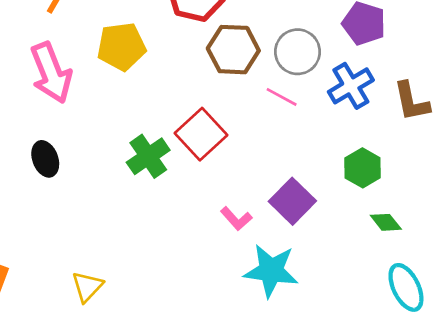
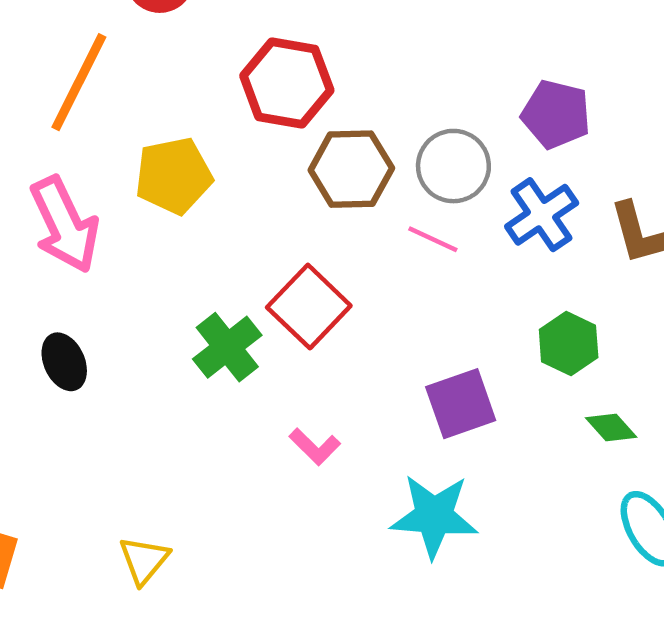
purple square: (292, 201) -> (461, 404), turned 30
pink L-shape: (236, 219) -> (315, 447), moved

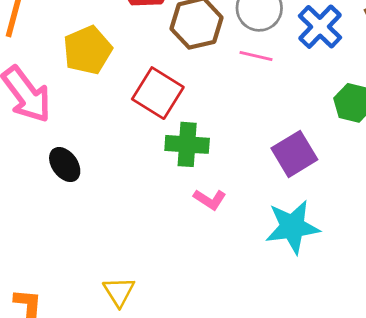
red square: (309, 307) -> (158, 93), moved
green cross: (227, 347) -> (187, 144), moved, turned -36
black ellipse: (64, 362) -> (65, 165), moved

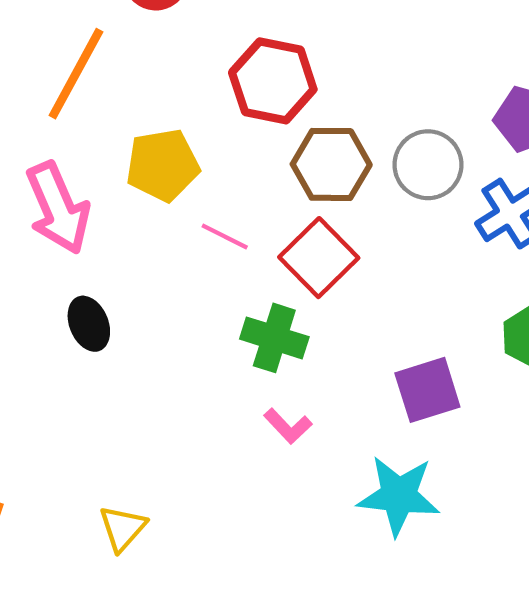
pink line: (256, 56) -> (225, 237), moved
red square: (158, 93) -> (319, 258), moved

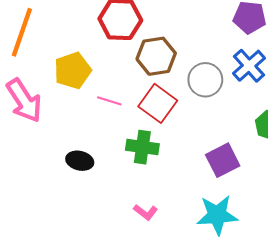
gray circle: (428, 165) -> (205, 80), moved
black ellipse: (89, 324) -> (80, 161), moved, turned -45
pink L-shape: (288, 426) -> (146, 212), moved

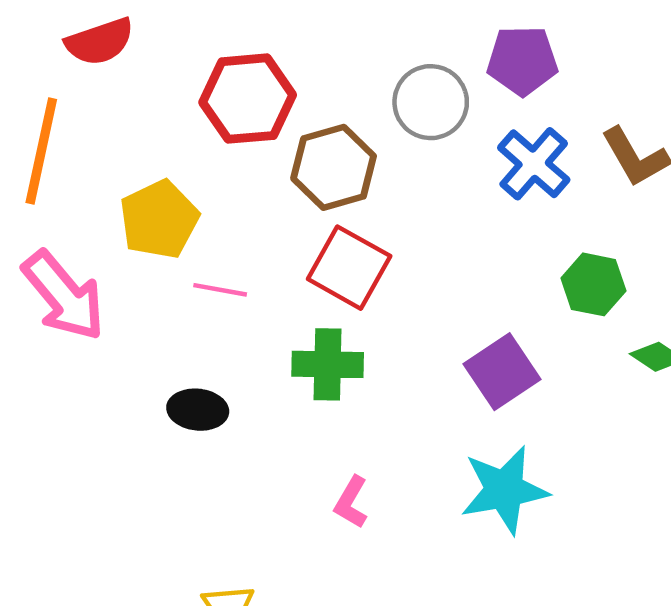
gray circle: (205, 80) -> (431, 102), moved
pink line: (109, 101) -> (220, 290), moved
pink L-shape: (146, 212) -> (351, 502), turned 90

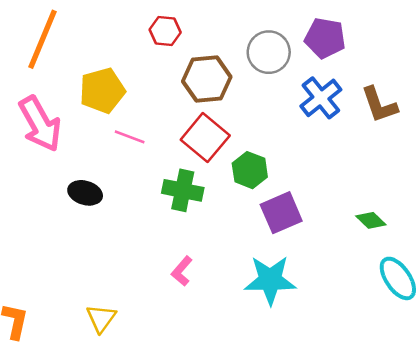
red hexagon: (248, 99) -> (165, 31), size x0.6
green hexagon: (593, 284) -> (250, 170), moved
black ellipse: (198, 410) -> (85, 193), moved

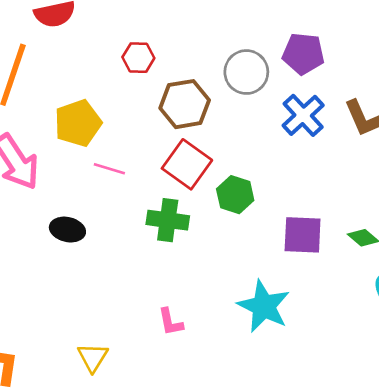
purple square: (281, 213) -> (303, 235), moved, turned 30
pink L-shape: (182, 271) -> (170, 322), moved, turned -48
cyan star: (270, 280) -> (264, 306), turned 30

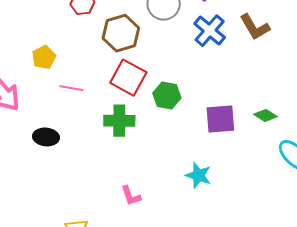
yellow pentagon: (78, 123) -> (44, 57), size x0.7
cyan star: (264, 306) -> (198, 175), size x0.7

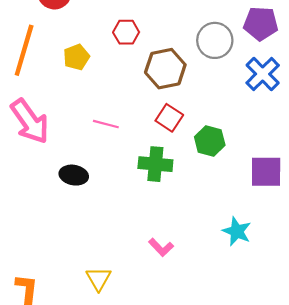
yellow pentagon: (44, 57) -> (76, 57), moved
red square: (128, 78) -> (169, 118), size x0.7
pink L-shape: (131, 196) -> (161, 247), turned -30

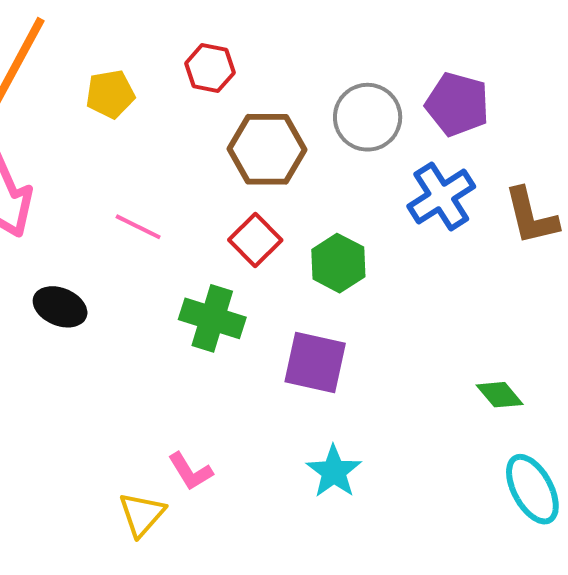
green hexagon: (210, 141) -> (338, 263), moved
purple square: (266, 172) -> (315, 363), moved
yellow triangle: (99, 279) -> (142, 514), moved

